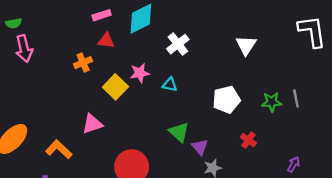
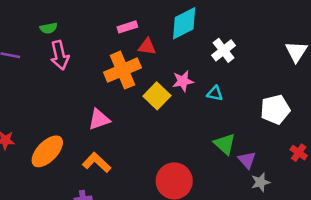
pink rectangle: (102, 15) -> (127, 27), moved
orange cross: (83, 63) -> (122, 70), size x1.8
pink triangle: (92, 124) -> (99, 119), moved

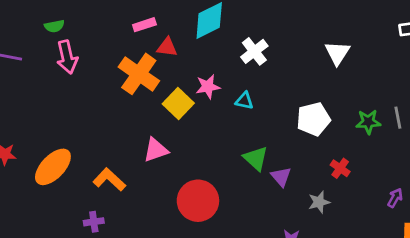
orange cross: (122, 70) -> (139, 74), turned -32
pink triangle: (99, 119) -> (156, 150), moved
gray star: (260, 182) -> (319, 202), moved

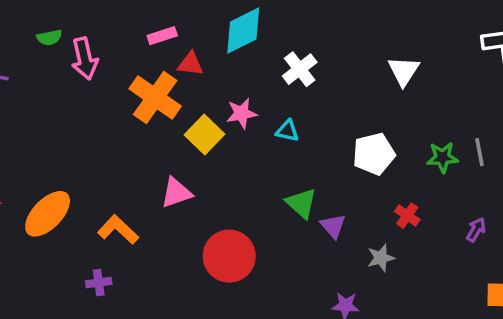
pink arrow: (67, 57) -> (85, 59), moved
purple arrow: (395, 198) -> (476, 230), moved

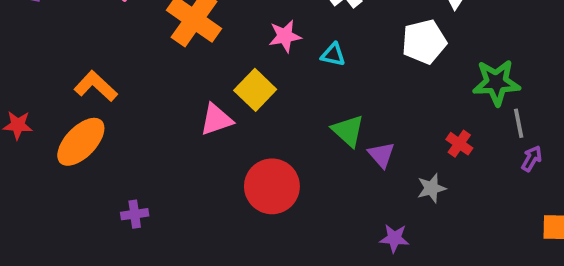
yellow square: (204, 134) -> (255, 90), moved
gray line: (480, 152) -> (519, 123), moved
white pentagon: (374, 154) -> (424, 42), moved
green star: (442, 157) -> (496, 82), size x1.4
orange L-shape: (118, 230) -> (96, 86), moved

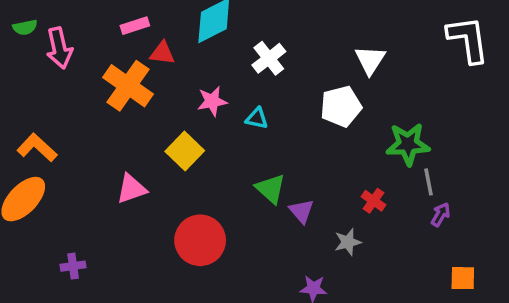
pink triangle: (216, 120) -> (131, 189), moved

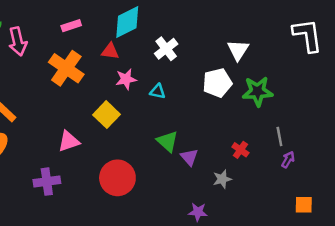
red triangle: (162, 53) -> (110, 51), moved
green star: (408, 144) -> (258, 91), moved
purple cross: (73, 266) -> (47, 182), moved, size x1.5

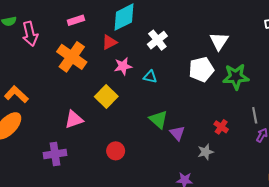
red triangle: (110, 51) -> (109, 42), turned -35
red circle: (117, 178) -> (116, 151), size x0.6

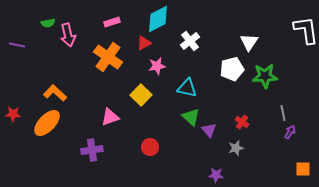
cyan triangle: (150, 77) -> (187, 88), moved, size x1.5
red cross: (221, 127) -> (242, 122), moved

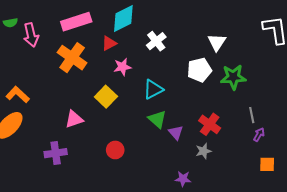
pink rectangle: (112, 22) -> (76, 22), size x1.8
cyan triangle: (187, 88) -> (153, 89), turned -40
red cross: (242, 122) -> (210, 124), size x1.5
orange square: (303, 169) -> (267, 164), moved

